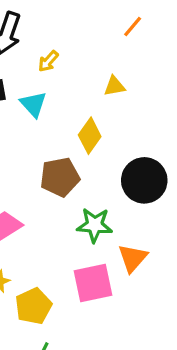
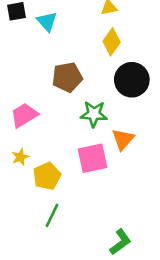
yellow diamond: (90, 136) -> (112, 42), moved

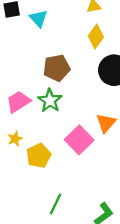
green star: (94, 114) -> (50, 101), moved, turned 30
pink square: (93, 158) -> (79, 140), turned -32
green line: (52, 215) -> (55, 204), moved

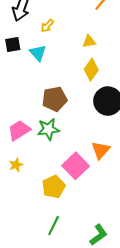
green star: (50, 101) -> (48, 129), turned 30
yellow pentagon: (39, 156) -> (54, 187), moved

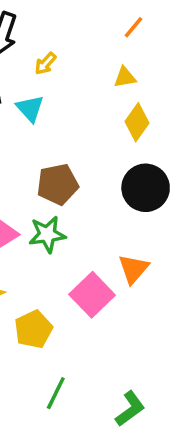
yellow triangle: (89, 41) -> (125, 77), moved
yellow diamond: (91, 70) -> (137, 122), moved
yellow pentagon: (54, 187) -> (33, 329), moved

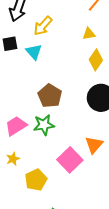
yellow arrow: (45, 64) -> (43, 26), size x1.5
brown pentagon: (58, 184) -> (50, 96), turned -30

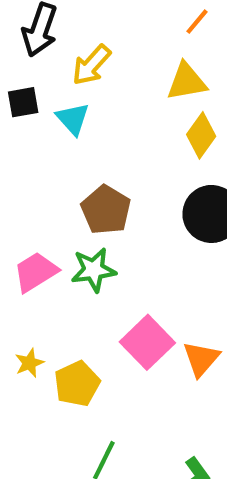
yellow triangle: (89, 34) -> (187, 82), size x1.5
orange triangle: (94, 145) -> (201, 359), moved
yellow star: (13, 159) -> (29, 363), moved

